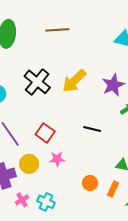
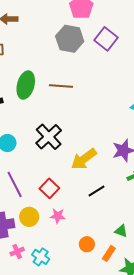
brown line: (57, 30) -> (61, 86), moved
yellow arrow: (74, 81) -> (84, 159), moved
black line: (92, 129) -> (96, 191), turned -54

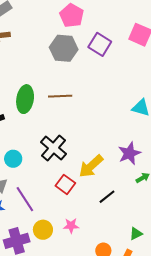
red square: (49, 188) -> (65, 184), moved
green triangle: (121, 231) -> (136, 234), turned -40

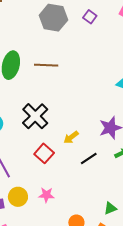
purple square: (100, 44) -> (90, 17), size x0.6
yellow arrow: (91, 166) -> (71, 137), size x0.6
black line: (107, 197) -> (89, 159), moved

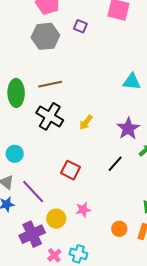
black cross: (35, 116) -> (50, 116), moved
yellow arrow: (71, 137) -> (86, 122), moved

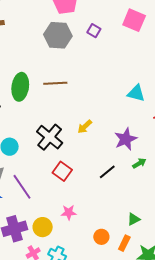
black cross: (50, 116) -> (50, 137), moved
yellow circle: (56, 219) -> (43, 227), moved

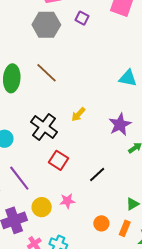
brown line: (55, 83) -> (47, 73), turned 50
black line: (107, 172) -> (97, 175), moved
yellow circle: (43, 227) -> (42, 207), moved

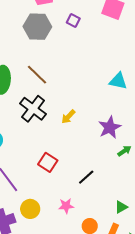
black cross: (44, 127) -> (33, 109), moved
pink star: (67, 201) -> (66, 206), moved

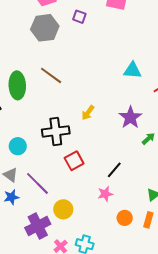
black cross: (33, 109) -> (56, 131), moved, turned -36
red square: (48, 162) -> (74, 161), turned 36
pink star: (66, 206) -> (105, 194), moved

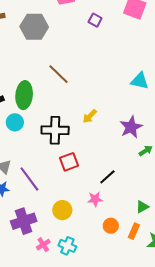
gray hexagon: (45, 28) -> (34, 27), moved
green ellipse: (17, 85) -> (24, 95), moved
cyan circle: (18, 146) -> (15, 122), moved
yellow circle: (63, 209) -> (62, 210), moved

